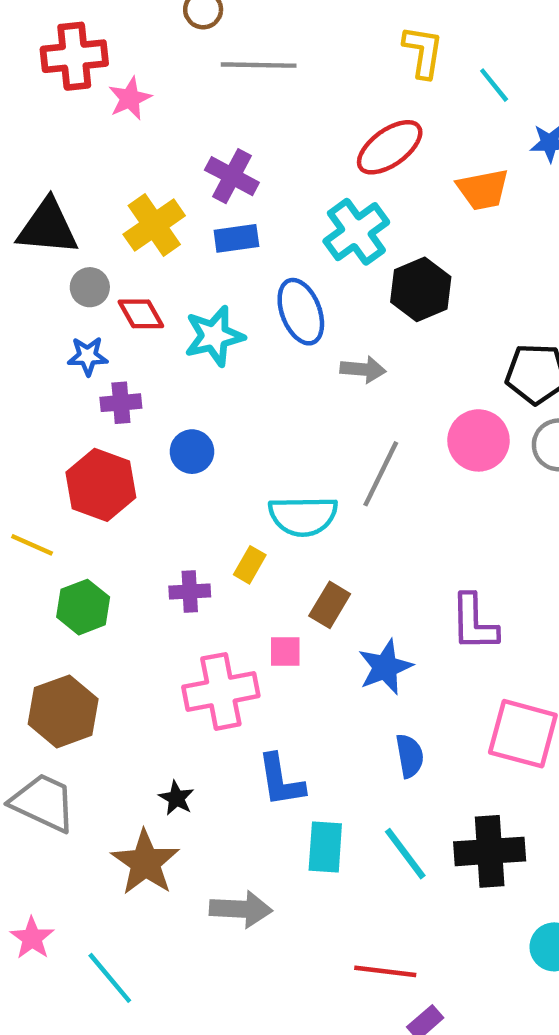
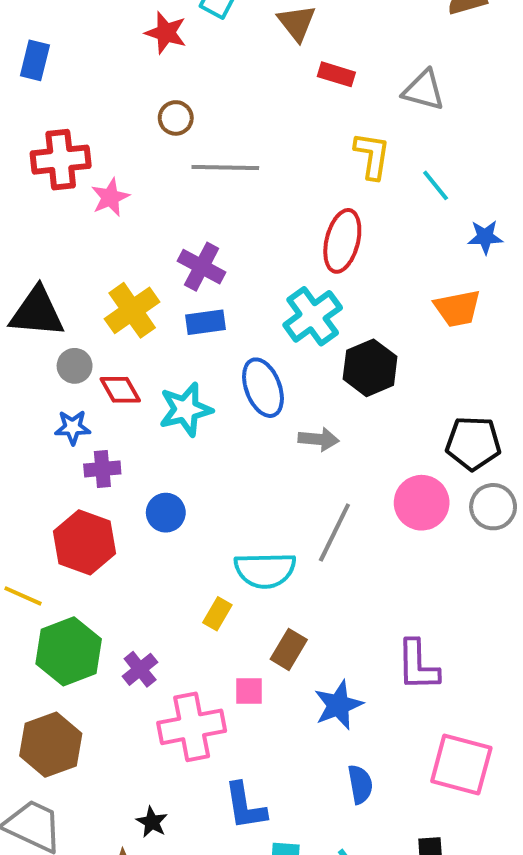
red ellipse: (390, 147) -> (342, 241), turned -40
orange trapezoid: (483, 189) -> (457, 308), moved
purple cross: (190, 592) -> (140, 669), moved, turned -36
green hexagon: (83, 607) -> (69, 651), size x1.4

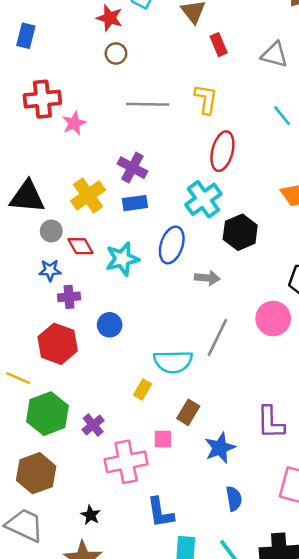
red rectangle: (336, 74) -> (219, 45), turned 50
brown circle: (176, 118) -> (116, 53), moved
yellow L-shape: (372, 156) -> (206, 99), moved
blue ellipse: (263, 388) -> (172, 245), turned 39
black star: (152, 822) -> (91, 515), moved

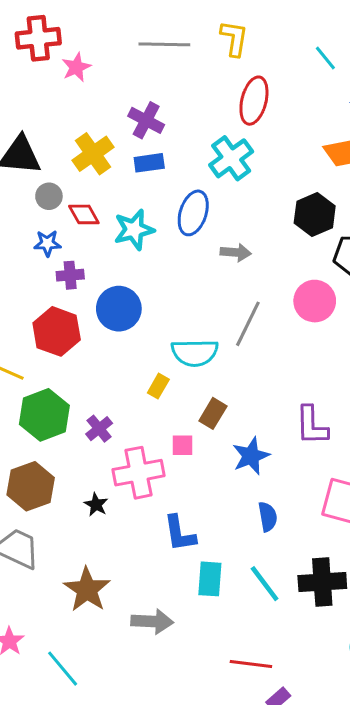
black hexagon: (240, 232) -> (315, 214), moved
blue circle: (110, 325) -> (119, 309), size x1.5
black star: (91, 515) -> (96, 505), moved

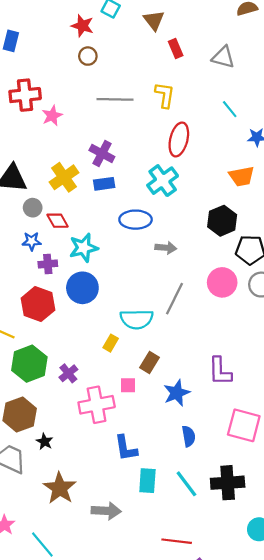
blue ellipse: (193, 213) -> (136, 220), turned 72
cyan star: (134, 230) -> (84, 248), moved
black star: (96, 505) -> (45, 442), moved

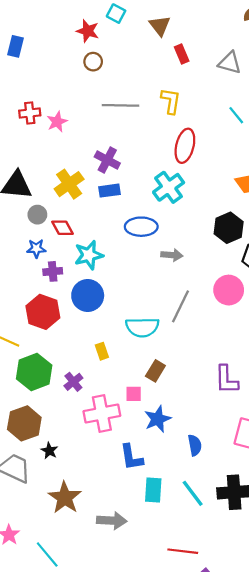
red cross: (25, 95) -> (30, 113), moved, size x0.7
yellow rectangle: (111, 343) -> (102, 351), moved, turned -49
blue star: (177, 393) -> (158, 419), moved

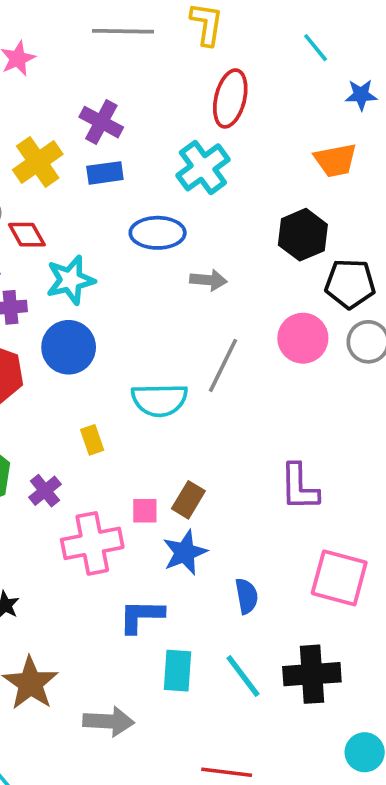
brown rectangle: (155, 371) -> (188, 500), moved
blue L-shape: (131, 457) -> (141, 616), turned 100

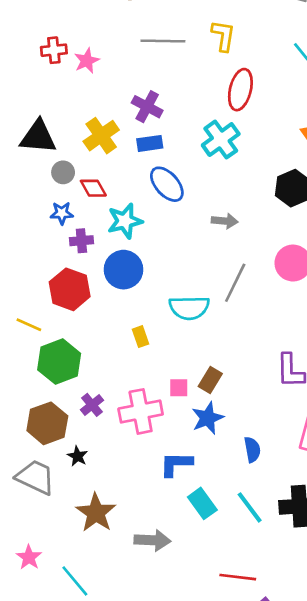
blue ellipse: (158, 233) -> (167, 184), moved, turned 48
purple cross: (45, 491) -> (92, 405), moved
cyan rectangle: (178, 671) -> (202, 503), turned -40

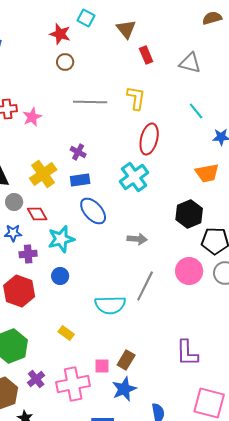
purple cross: (147, 107) -> (78, 152), size x0.7
blue circle: (124, 270) -> (60, 276), size x0.6
yellow rectangle: (141, 337) -> (66, 333), moved, turned -35

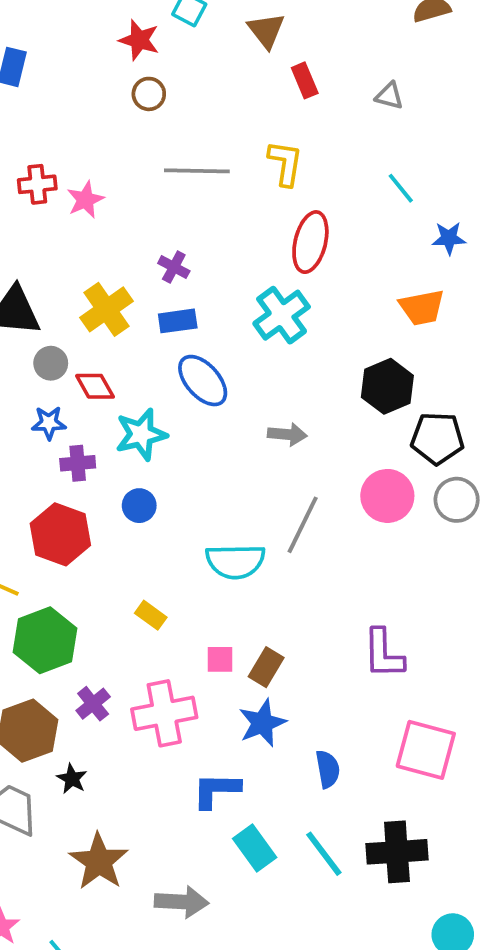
gray triangle: (190, 63) -> (389, 96), size x0.7
pink square: (102, 366) -> (220, 659), moved

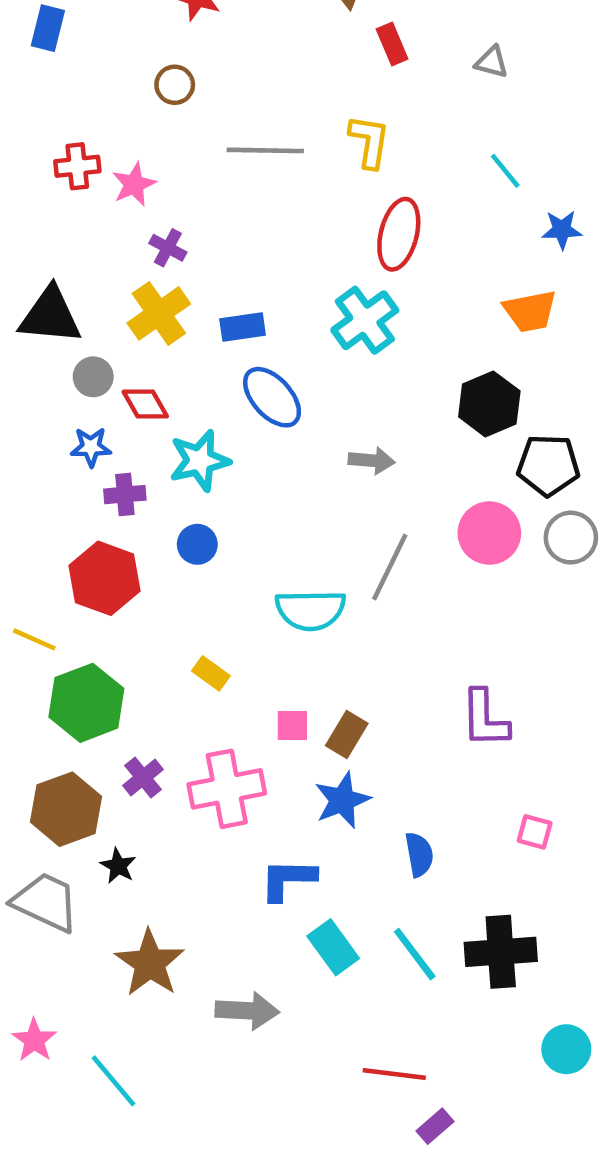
brown circle: (149, 94) -> (175, 85), moved
purple cross: (174, 267) -> (168, 248), moved
pink square: (426, 750) -> (535, 832), size x0.5

